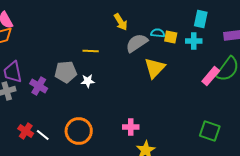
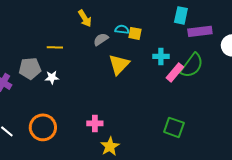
cyan rectangle: (201, 19) -> (181, 15), moved
cyan cross: (194, 41) -> (161, 56), moved
gray semicircle: (137, 43) -> (101, 39), size x0.7

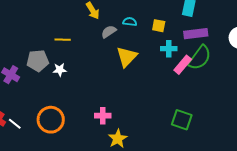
purple rectangle: (200, 31) -> (196, 34), moved
yellow square: (135, 33) -> (159, 26), moved

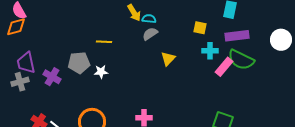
cyan semicircle: (130, 22) -> (149, 19), moved
yellow triangle: (127, 57) -> (168, 59), size x0.7
green semicircle: (200, 58) -> (241, 60), turned 80

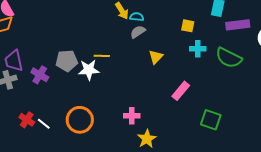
purple rectangle: (237, 36) -> (238, 25), moved
yellow line: (104, 42) -> (102, 56), moved
pink rectangle: (224, 67) -> (181, 91), moved
white star: (101, 72) -> (89, 70), size x1.5

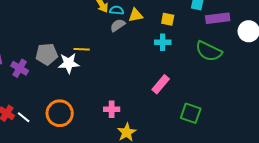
cyan cross: (198, 49) -> (163, 42), moved
yellow triangle: (156, 57) -> (136, 15), moved, turned 35

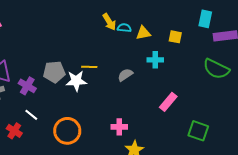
gray semicircle: (118, 25) -> (125, 75), moved
cyan cross: (163, 42) -> (155, 60), moved
white line: (24, 117) -> (31, 115), moved

